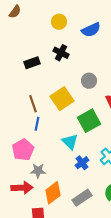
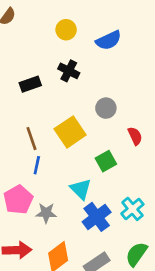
green square: (89, 121) -> (106, 161), size x0.7
blue cross: (82, 163) -> (97, 217), size x1.5
gray star: (38, 171) -> (46, 213), moved

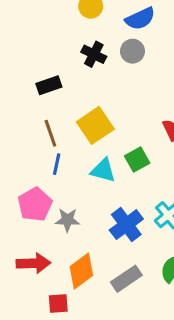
black rectangle: (30, 84) -> (49, 85), moved
gray circle: (106, 108) -> (132, 51), moved
cyan triangle: (81, 189) -> (103, 170), moved, turned -30

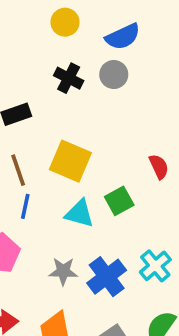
yellow square: (95, 125) -> (70, 161), turned -33
gray star: (67, 220) -> (63, 271), moved

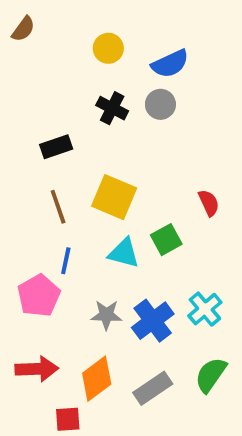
blue line: (25, 206) -> (66, 261), moved

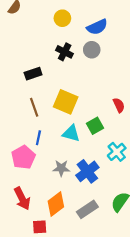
cyan cross: (205, 309) -> (117, 152), moved
red arrow: (37, 369) -> (22, 199), turned 65

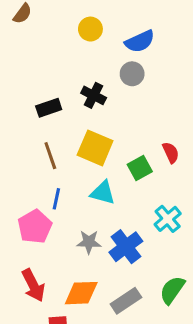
black cross: (65, 52) -> (94, 95), moved
green square: (95, 126) -> (140, 168), moved
orange diamond: (56, 204) -> (81, 293), turned 35

